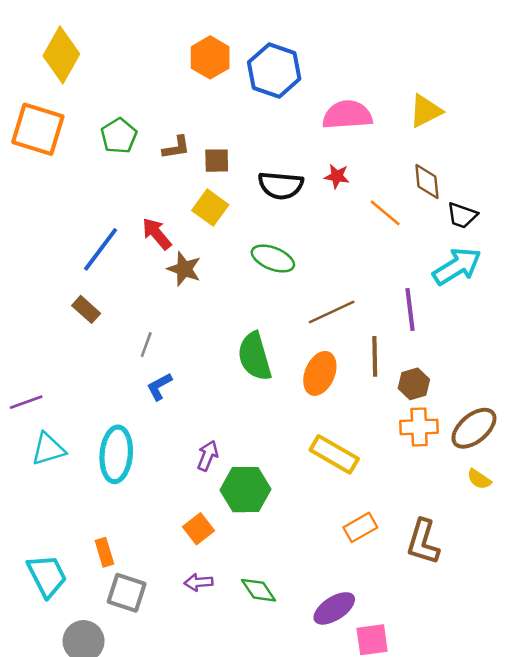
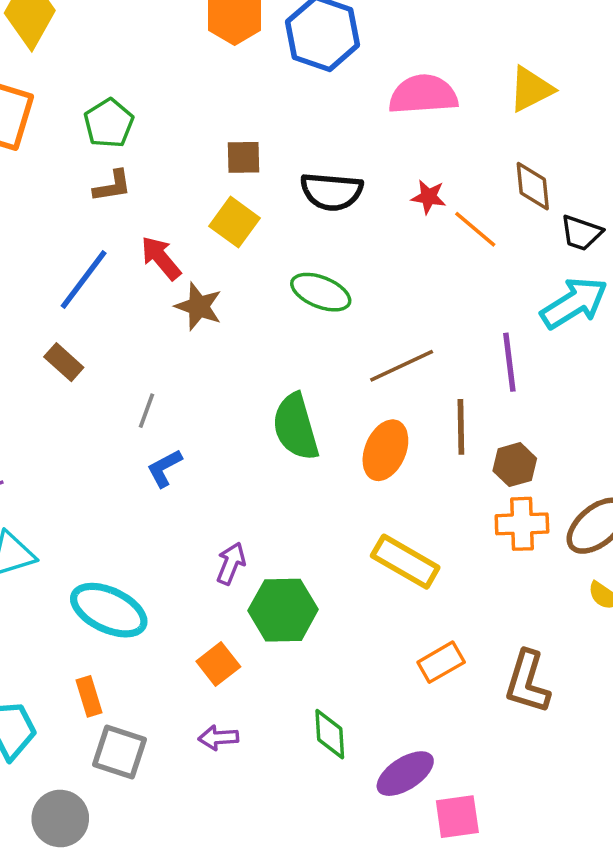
brown L-shape: (176, 148) -> (112, 186), moved
red star: (337, 176) -> (429, 197), moved
cyan ellipse: (116, 454) -> (109, 610), moved, turned -70
green diamond: (259, 590) -> (330, 734), moved, turned 30

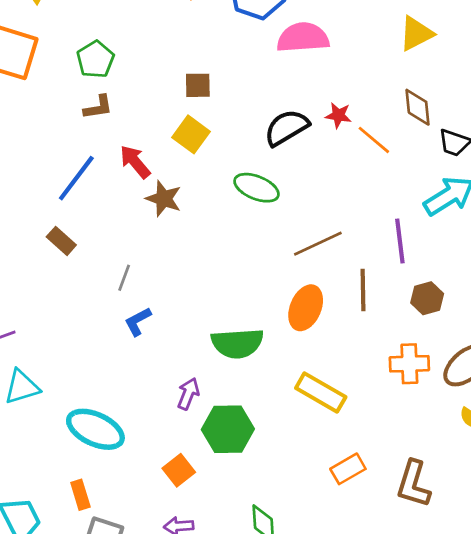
pink semicircle: (423, 95) -> (303, 38), moved
black semicircle: (332, 192) -> (287, 128), moved, turned 144
green semicircle: (296, 427) -> (237, 343), moved, turned -78
brown hexagon: (515, 465) -> (427, 298), moved

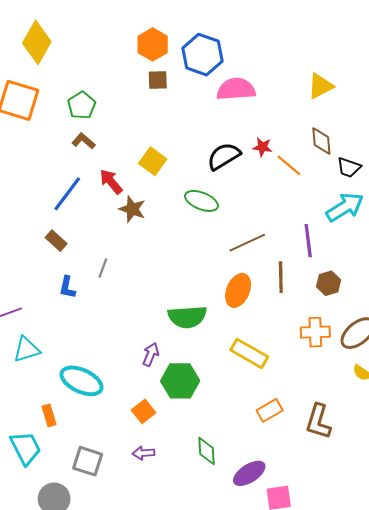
brown square: (198, 85) -> (158, 80), moved
brown L-shape: (98, 107) -> (84, 141), turned -130
blue L-shape: (138, 321) -> (67, 287), moved, turned -50
orange rectangle: (80, 495) -> (49, 415), moved

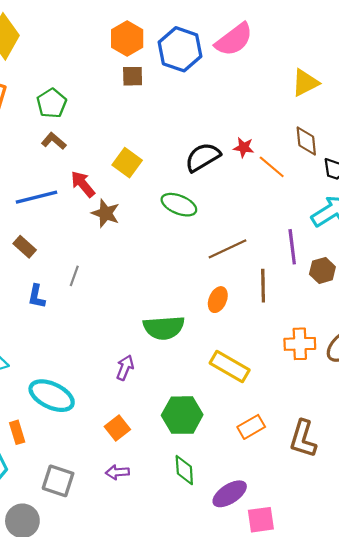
pink semicircle: (236, 89) -> (234, 40), moved, turned 147
blue line: (67, 194) -> (36, 197), turned 39
brown hexagon: (329, 283) -> (322, 270), moved
orange ellipse: (238, 290) -> (218, 300), size x0.7
green hexagon: (180, 381) -> (182, 415), moved

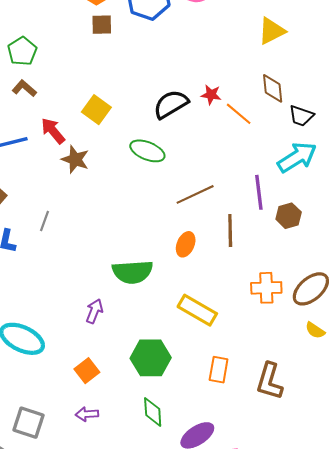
orange rectangle: (251, 427) -> (219, 370), turned -50

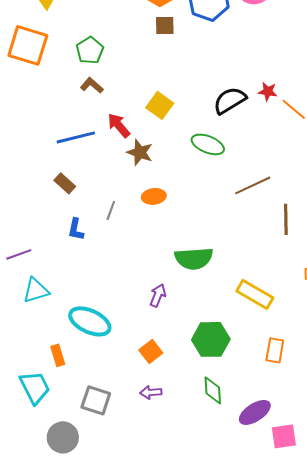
orange ellipse: (186, 244) -> (154, 196), moved, turned 60

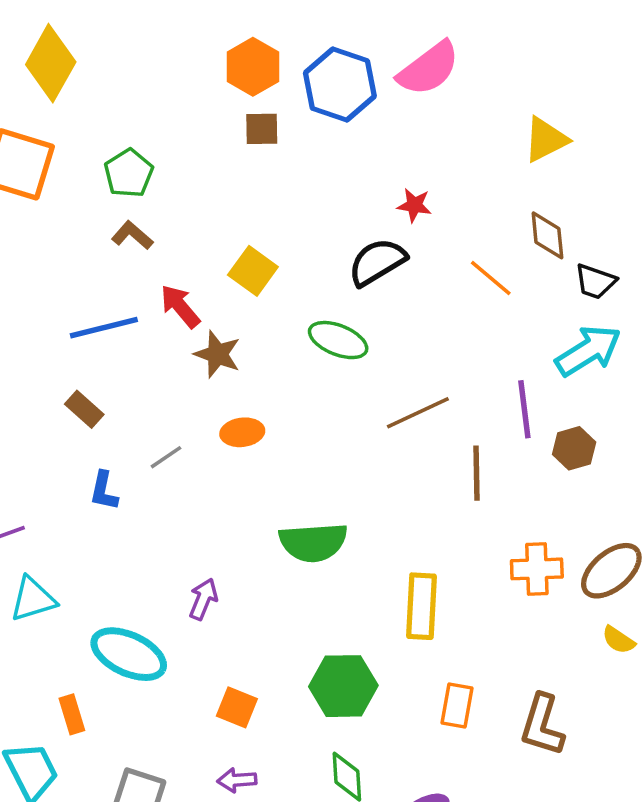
red star: (268, 91) -> (414, 205), moved
gray line: (111, 210) -> (166, 457), turned 36
yellow rectangle: (255, 294) -> (421, 606), turned 63
purple arrow: (158, 295) -> (203, 599), moved
orange square: (151, 351) -> (237, 707), turned -30

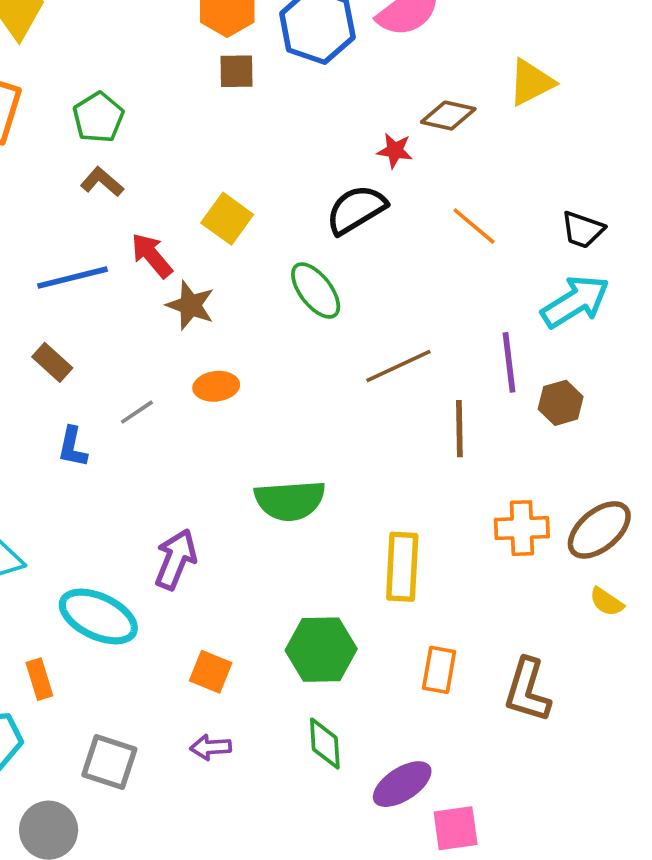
brown diamond: (547, 235) -> (448, 116), moved, turned -72
green ellipse: (338, 340) -> (316, 291), turned 30
purple arrow: (203, 599) -> (176, 559), size x1.4

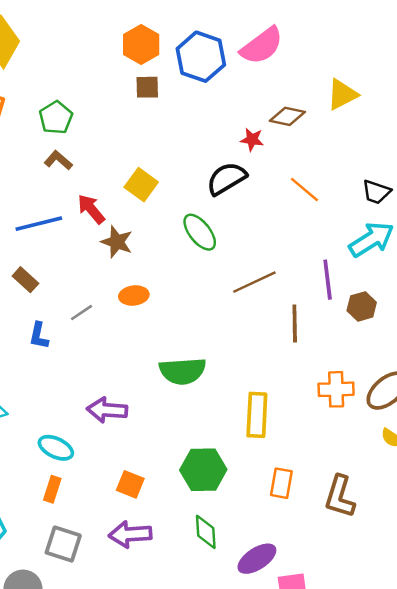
purple arrow: (176, 559) -> (107, 410), turned -108
cyan ellipse: (98, 616) -> (56, 448), size x0.7
orange rectangle: (39, 679) -> (52, 489), moved, turned 35
purple arrow: (211, 747) -> (130, 534), size x1.6

